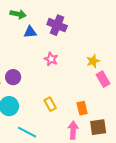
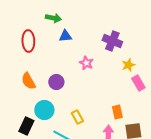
purple cross: (57, 25) -> (112, 41), moved
purple circle: (13, 77) -> (56, 82), moved
yellow rectangle: (50, 104) -> (77, 117), moved

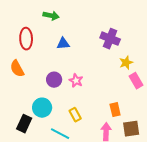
blue triangle: (65, 36) -> (63, 44), moved
pink star: (86, 63) -> (76, 81), moved
orange semicircle: (28, 81) -> (17, 69), moved

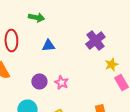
purple cross: (110, 39) -> (95, 40), turned 30

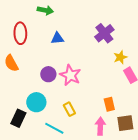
pink star: (61, 82) -> (70, 75), size x1.5

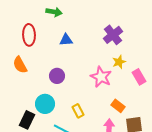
yellow star: (120, 57) -> (119, 62), moved
pink star: (70, 75) -> (101, 77), moved
orange rectangle: (109, 104) -> (118, 106), turned -40

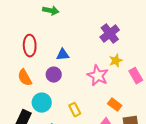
red ellipse: (29, 35) -> (30, 46), moved
blue triangle: (66, 40) -> (63, 55), moved
orange semicircle: (20, 65) -> (25, 78), moved

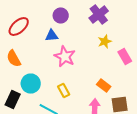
red ellipse: (30, 46) -> (19, 26), turned 50
purple circle: (54, 75) -> (61, 16), moved
pink star: (98, 76) -> (65, 56), moved

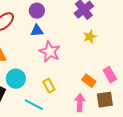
purple circle: (61, 16) -> (37, 11), moved
pink rectangle: (125, 56) -> (110, 75), moved

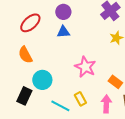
pink star: (50, 52) -> (85, 67), moved
yellow rectangle: (49, 86) -> (80, 99), moved

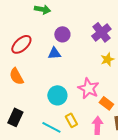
purple circle: (63, 12) -> (62, 34), moved
pink star: (85, 67) -> (88, 88), moved
cyan circle: (42, 80) -> (57, 95), moved

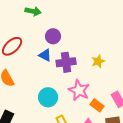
purple cross: (101, 32) -> (66, 62), moved, turned 30
blue triangle: (54, 53) -> (45, 55), turned 32

